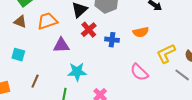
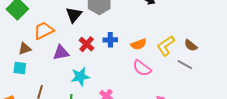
brown triangle: (20, 22) -> (25, 49), moved, turned -32
red cross: (89, 30) -> (87, 44), moved
orange semicircle: (141, 32) -> (139, 44), moved

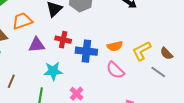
blue cross: (110, 40) -> (86, 51), moved, size x1.5
red cross: (87, 44) -> (63, 40), turned -35

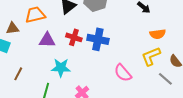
orange semicircle: (115, 46) -> (158, 34), moved
blue cross: (86, 51) -> (98, 39), moved

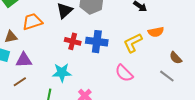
purple triangle: (47, 40) -> (24, 60), moved
yellow L-shape: (151, 56) -> (133, 43), moved
brown line: (18, 74) -> (20, 82), turned 32

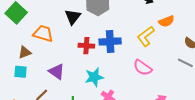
orange trapezoid: (32, 22) -> (43, 34), turned 45
purple triangle: (24, 60) -> (57, 71), moved, turned 48
cyan star: (62, 73) -> (94, 77), moved

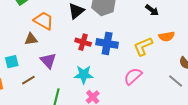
brown triangle: (25, 52) -> (31, 39), moved
pink semicircle: (143, 68) -> (133, 76), turned 90
cyan square: (20, 72) -> (12, 62), moved, turned -32

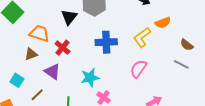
red cross: (83, 42) -> (63, 48), moved, turned 35
cyan square: (12, 62) -> (17, 80), turned -32

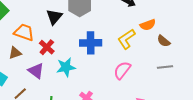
brown semicircle: (187, 45) -> (164, 41), moved
gray line: (181, 64) -> (165, 67), turned -35
cyan star: (90, 78) -> (66, 67), moved

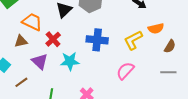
brown semicircle: (164, 41) -> (170, 46), turned -104

